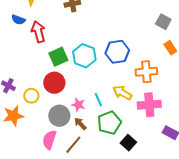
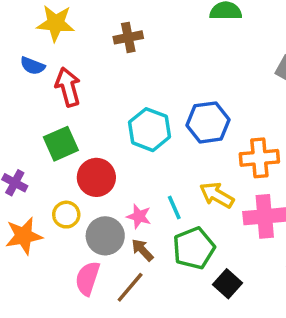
green square: (58, 57) -> (61, 144), moved
yellow circle: (31, 96) -> (66, 215), moved

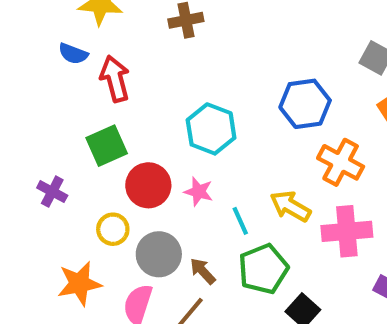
blue hexagon: (208, 122) -> (305, 104), moved
orange cross: (259, 158) -> (341, 162), turned 33
pink star: (139, 216) -> (198, 192), moved
orange star: (24, 236) -> (79, 284), moved

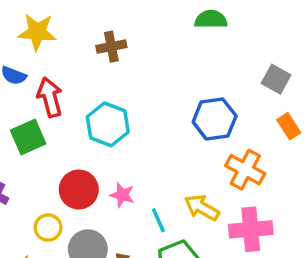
cyan hexagon: (211, 129) -> (108, 124), moved
green square: (107, 146) -> (28, 137), moved

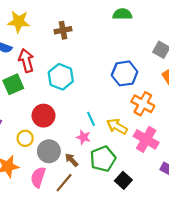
pink star: (122, 195) -> (83, 137), moved
cyan line: (158, 220) -> (91, 119), moved
pink cross: (251, 229) -> (146, 139), turned 35

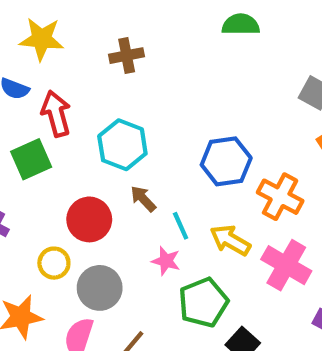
blue hexagon: (125, 73) -> (226, 161), moved
brown arrow: (72, 160) -> (143, 199), moved

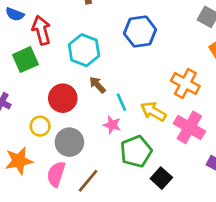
blue hexagon: (226, 161) -> (140, 32), moved

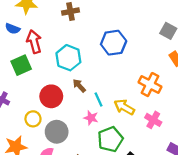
pink cross: (189, 127) -> (153, 120), size x0.7

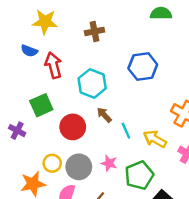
green square: (21, 65) -> (41, 105), moved
pink star: (91, 118) -> (109, 163), moved
yellow circle: (33, 119) -> (52, 163), moved

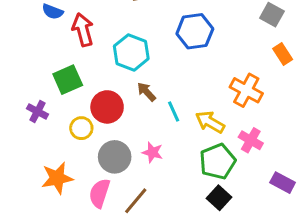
yellow circle: (52, 163) -> (81, 128), moved
green pentagon: (139, 175) -> (218, 161), moved

